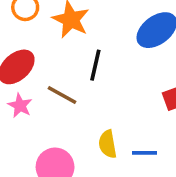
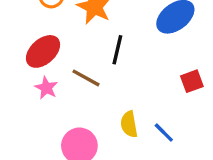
blue line: (144, 153) -> (164, 133), turned 45

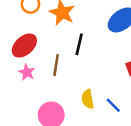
brown line: (86, 78) -> (56, 65), turned 70

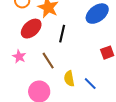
red ellipse: (24, 46) -> (31, 29), moved
brown line: (56, 65) -> (48, 61), moved, turned -42

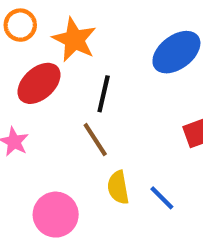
brown line: (48, 61) -> (95, 140), moved

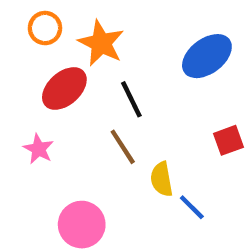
black line: (104, 94) -> (131, 99), turned -39
yellow semicircle: (118, 187) -> (162, 179), moved

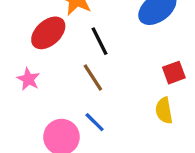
yellow semicircle: (162, 179) -> (164, 111), moved
blue line: (192, 207) -> (95, 122), moved

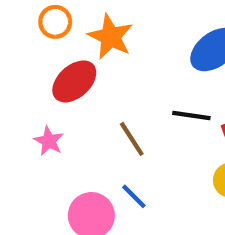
black line: (100, 41) -> (191, 116), moved, turned -56

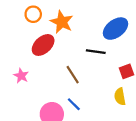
black line: (191, 116) -> (96, 52), moved
pink star: (49, 141) -> (21, 76), moved

